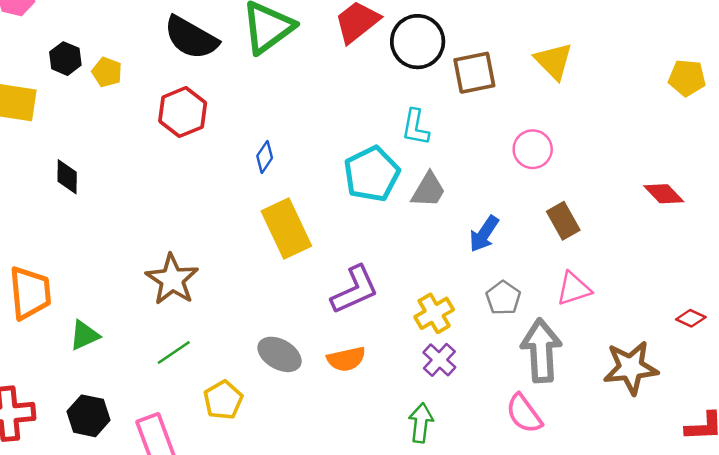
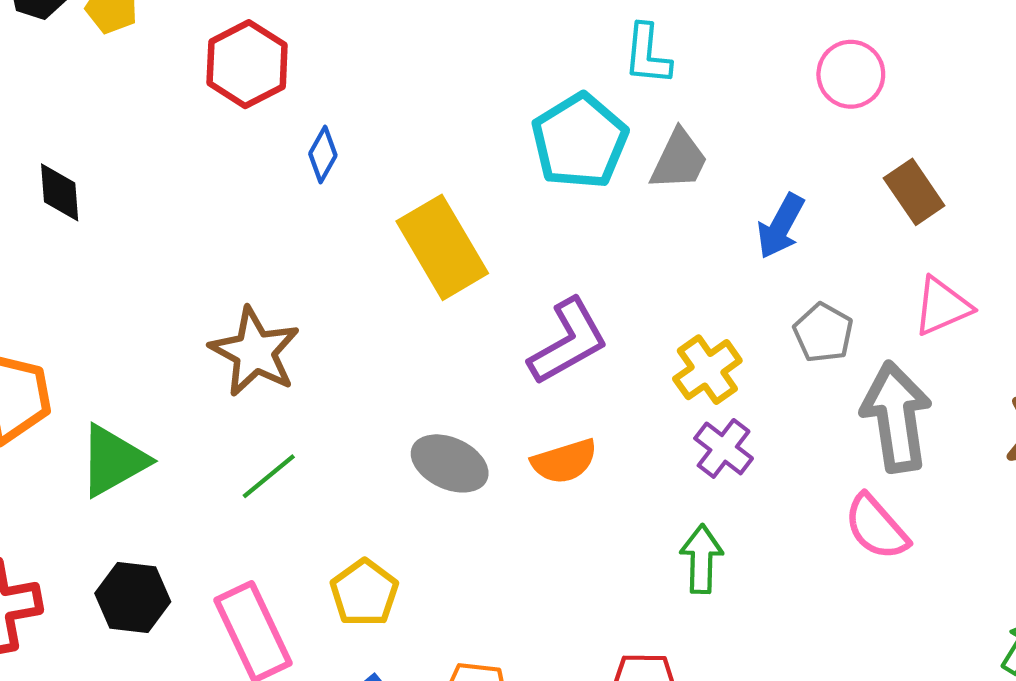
blue diamond: (265, 157) -> (323, 155), moved
green triangle: (84, 335) -> (113, 461), size x1.4
yellow pentagon: (223, 400) -> (364, 593), moved

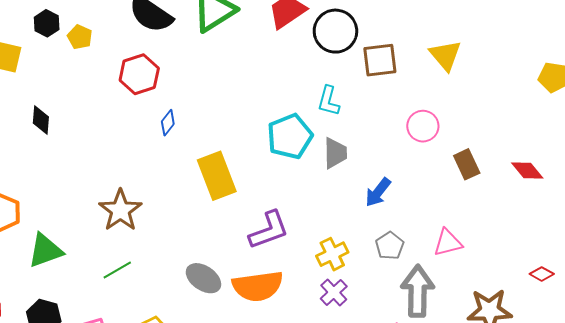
gray trapezoid: (679, 160) -> (335, 153), turned -36
brown rectangle: (914, 192) -> (467, 164), moved
orange semicircle: (564, 461) -> (258, 286), size x1.6

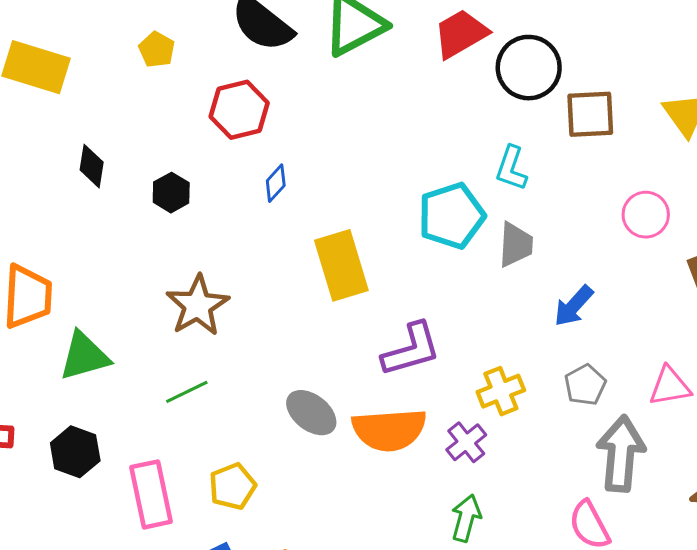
black hexagon: (47, 23) -> (171, 193), moved
purple cross: (334, 292) -> (466, 442), moved

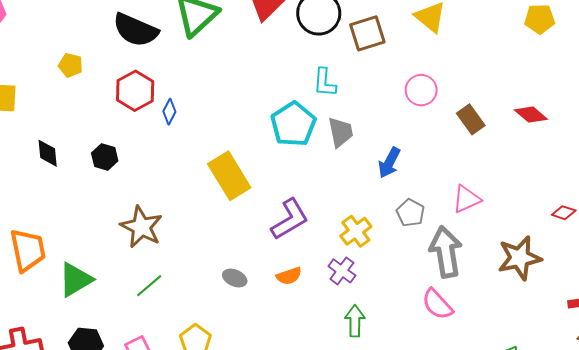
blue diamond: (276, 183) -> (169, 112), moved
gray ellipse: (311, 413) -> (235, 278), size x0.7
orange semicircle: (389, 430) -> (289, 276), size x0.5

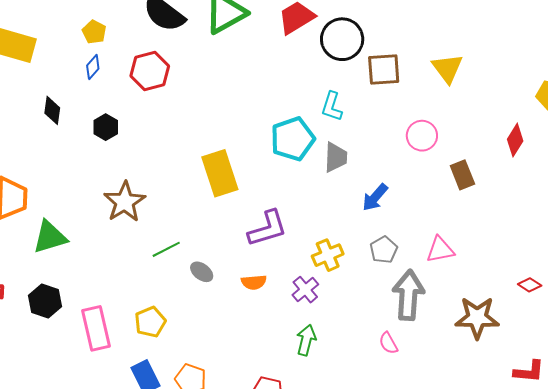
blue diamond: (169, 112) -> (93, 67), moved
red diamond: (531, 115) -> (515, 140), moved, turned 68
green line: (149, 286) -> (166, 249), moved
pink semicircle: (437, 304) -> (388, 343), size x0.7

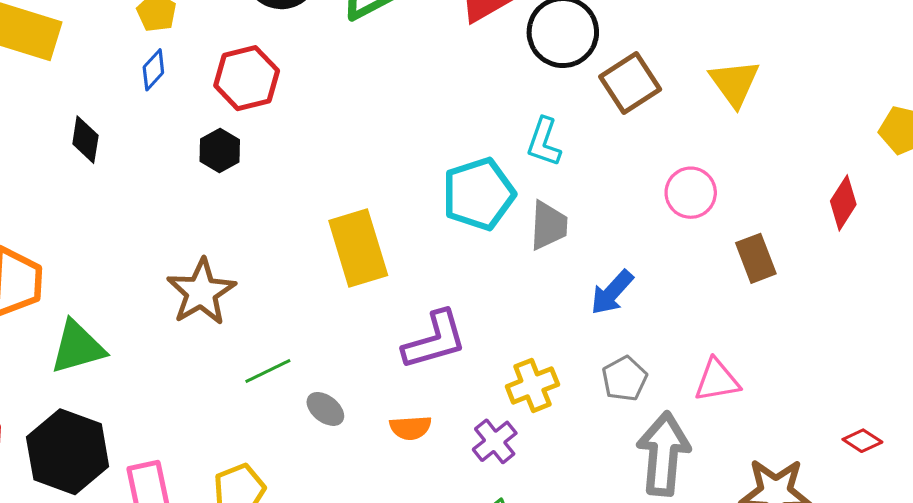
brown square: (384, 69) -> (630, 83), turned -30
black hexagon: (106, 127) -> (220, 150), moved
black hexagon: (45, 301) -> (68, 452), size x1.5

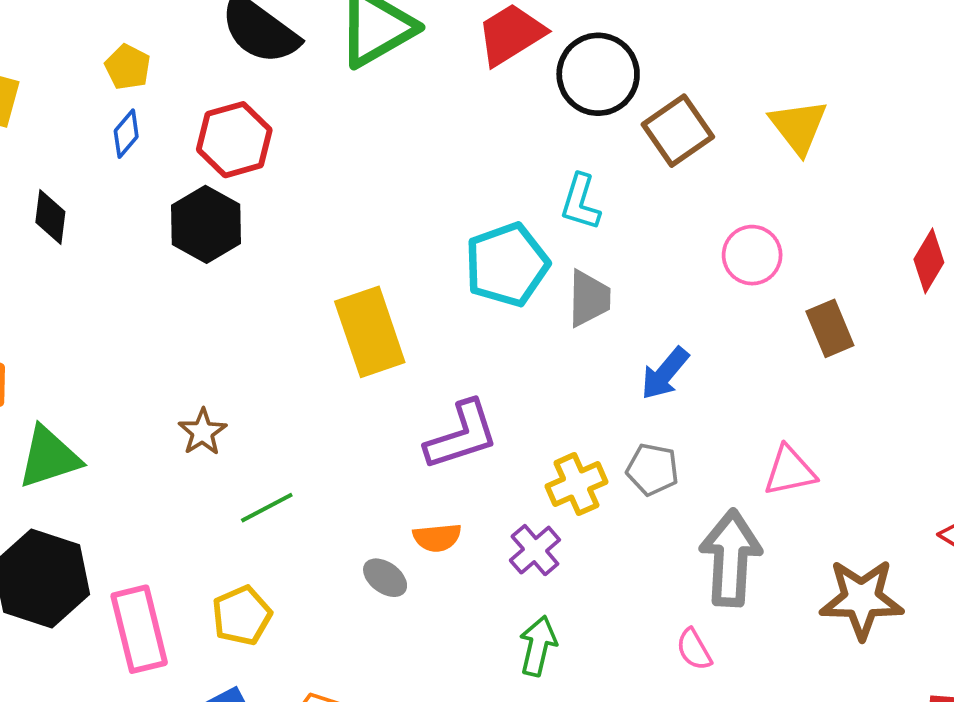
black hexagon: (220, 150) -> (206, 224), size x1.5
brown star: (201, 292) -> (203, 432), moved, size x0.6
green line: (268, 371) -> (267, 508), moved
gray pentagon: (624, 379) -> (652, 469), moved, turned -30
gray ellipse: (325, 409) -> (385, 578), moved

